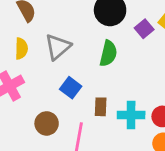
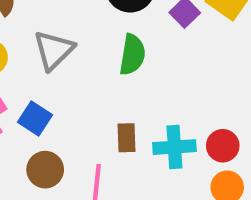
blue square: (71, 88) -> (35, 119), moved

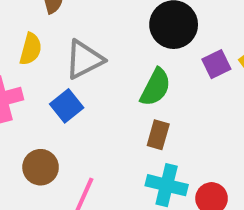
blue square: (35, 119) -> (67, 106), moved
brown rectangle: (127, 138) -> (158, 135), moved

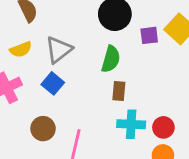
yellow semicircle: (31, 49) -> (21, 49), turned 65
purple square: (216, 64) -> (149, 35), turned 30

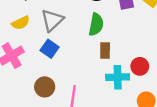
red circle: (163, 127) -> (140, 66), moved

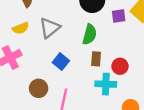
blue square: (50, 49) -> (61, 62), moved
red circle: (140, 66) -> (120, 66), moved

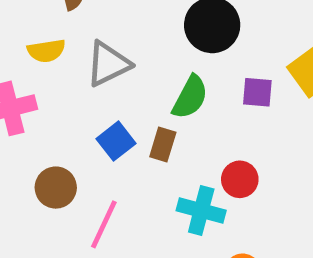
purple square: (119, 16) -> (257, 92), moved
brown rectangle: (96, 59) -> (163, 145), moved

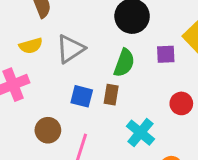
blue square: (116, 141) -> (82, 96), turned -30
red circle: (240, 179) -> (181, 103), moved
cyan cross: (201, 211) -> (140, 133), turned 32

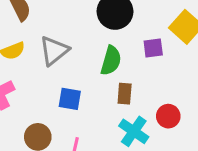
brown rectangle: (111, 95) -> (125, 94), moved
red circle: (181, 103) -> (168, 116), moved

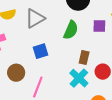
brown rectangle: (125, 94) -> (84, 58), moved
blue square: (70, 99) -> (40, 51), turned -35

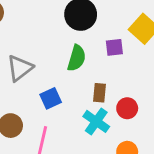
gray triangle: (35, 18) -> (20, 68), moved
blue square: (40, 51) -> (51, 98), moved

